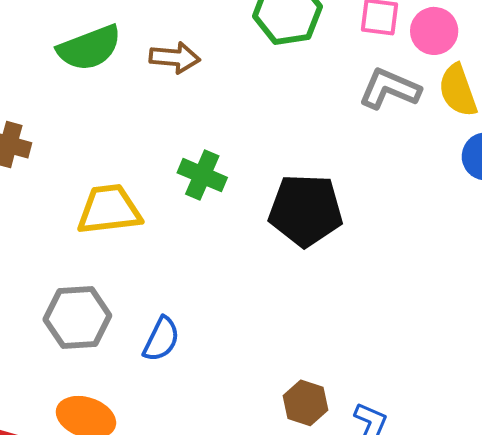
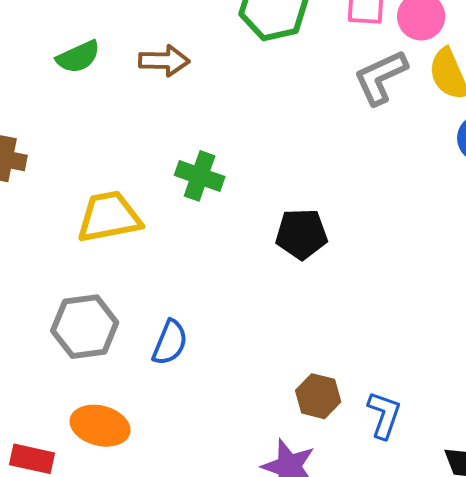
green semicircle: (89, 48) -> (78, 57), size x0.7
gray L-shape: (390, 89) -> (381, 77), turned -44
black pentagon: (306, 210) -> (301, 234), moved, size x0.7

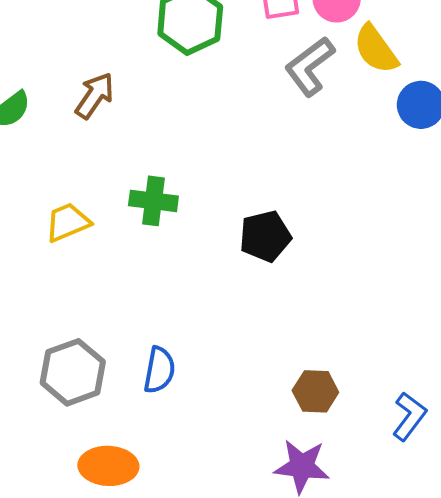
brown arrow: (164, 61) -> (95, 96), turned -45
yellow trapezoid: (109, 217) -> (68, 222), moved, size x0.7
blue L-shape: (384, 415) -> (409, 416), moved, turned 30

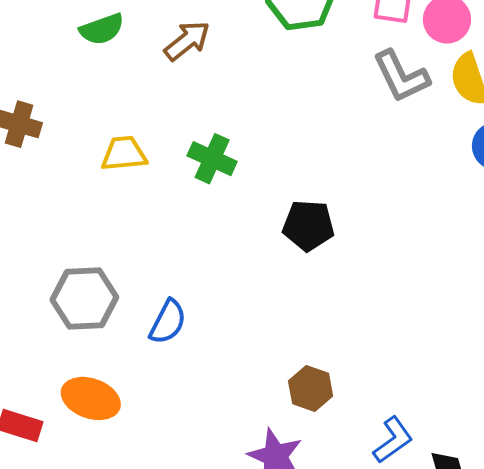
gray L-shape: (310, 66) -> (401, 76), turned -96

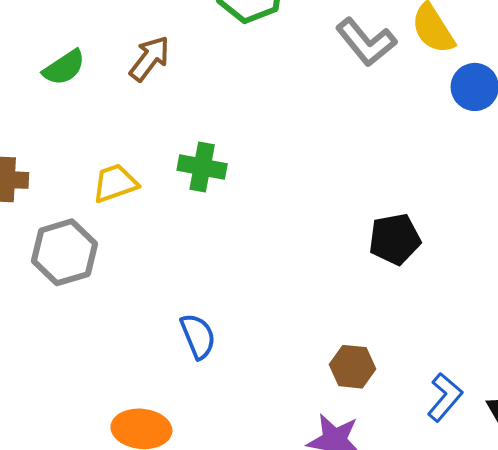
black pentagon: (308, 225) -> (395, 239), moved
gray hexagon: (84, 298) -> (64, 252), moved
blue semicircle: (168, 322) -> (198, 336), turned -36

